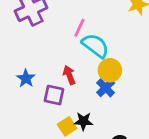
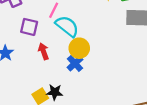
purple square: (54, 95) -> (29, 27), moved

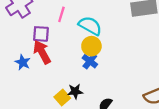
cyan semicircle: (67, 26) -> (90, 26), moved
red arrow: (43, 51) -> (42, 52), moved, size x1.5

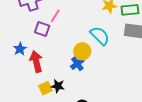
pink line: (61, 14) -> (55, 16), moved
cyan semicircle: (90, 26) -> (100, 36), moved
red arrow: (42, 52) -> (36, 61), moved

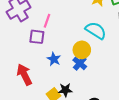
blue star: (20, 49) -> (54, 59), moved
red arrow: (36, 61) -> (24, 75), moved

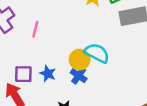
cyan semicircle: (96, 30) -> (97, 53), moved
purple square: (37, 37) -> (23, 74), moved

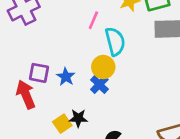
pink line: (35, 29) -> (93, 20), moved
cyan semicircle: (97, 53) -> (115, 41), moved, turned 40

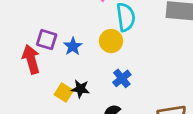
blue cross: (99, 84) -> (122, 78), moved
yellow square: (62, 124) -> (64, 92), turned -30

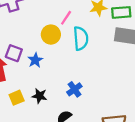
yellow circle: (111, 41) -> (51, 35), moved
yellow square: (64, 92) -> (17, 98), moved, turned 32

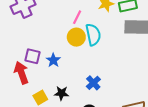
yellow circle: (51, 35) -> (76, 37), moved

